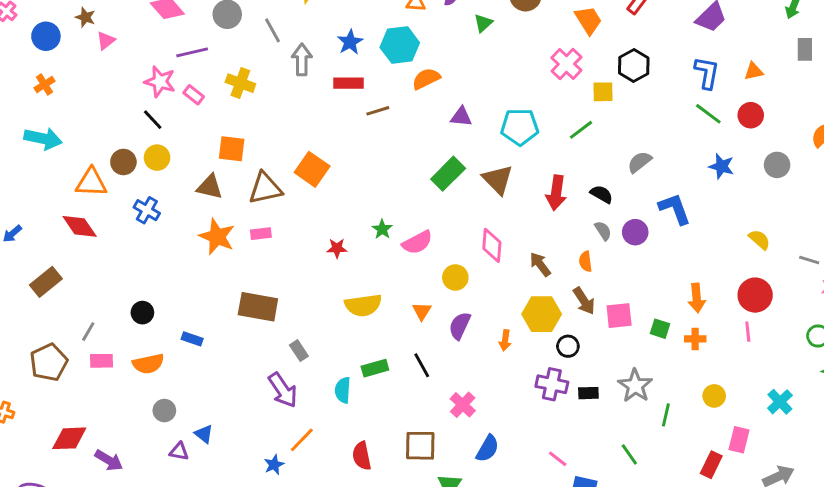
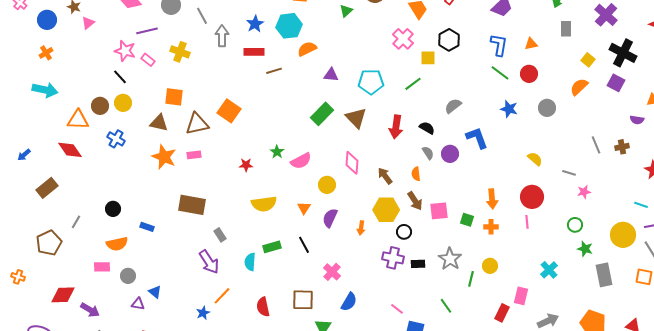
pink rectangle: (101, 361) -> (102, 267), moved
yellow circle: (714, 396) -> (490, 266), moved

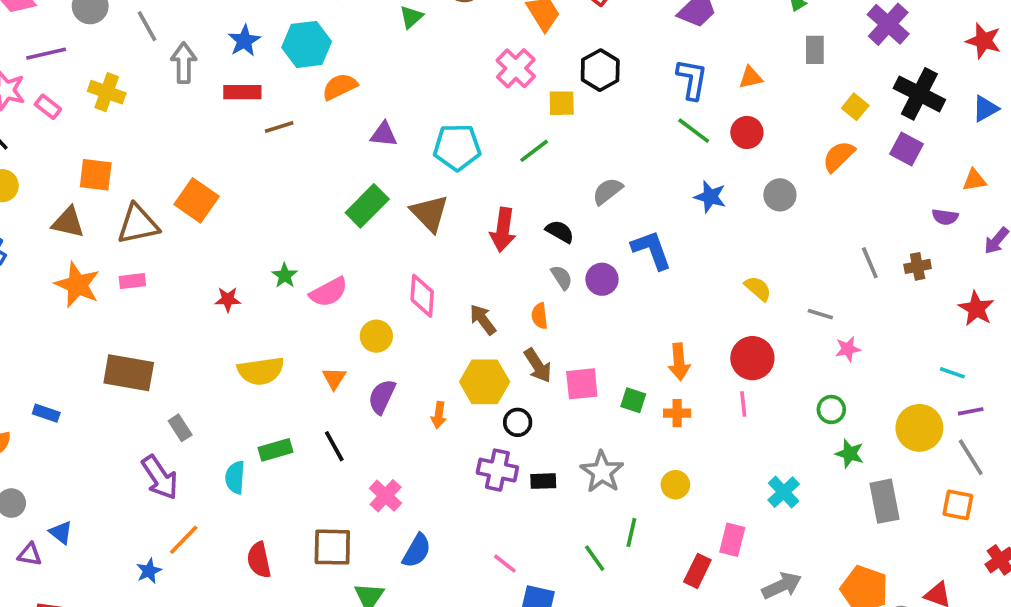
green line: (471, 279) -> (631, 532), moved

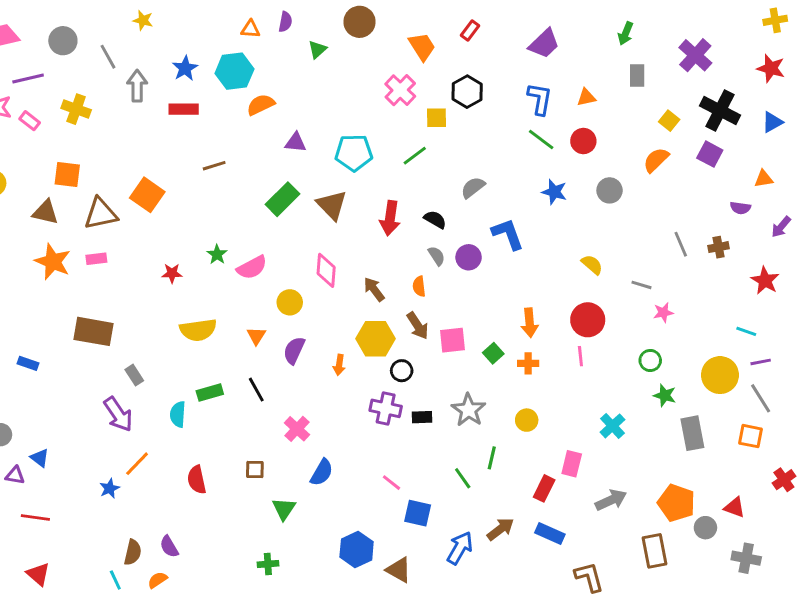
brown line: (279, 127) -> (214, 166), moved
green square: (633, 400) -> (493, 353), turned 30
brown square: (332, 547) -> (255, 470), size x0.6

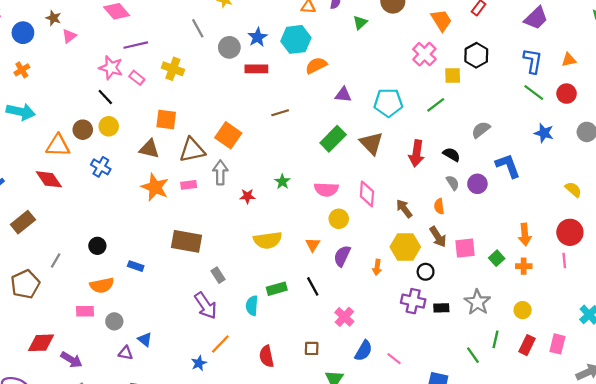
gray circle: (63, 41) -> (229, 47), moved
gray arrow: (137, 86) -> (220, 173), moved
pink semicircle: (252, 267) -> (326, 189), moved, turned 30
pink line: (391, 483) -> (394, 359), moved
red rectangle: (544, 488) -> (527, 345), moved

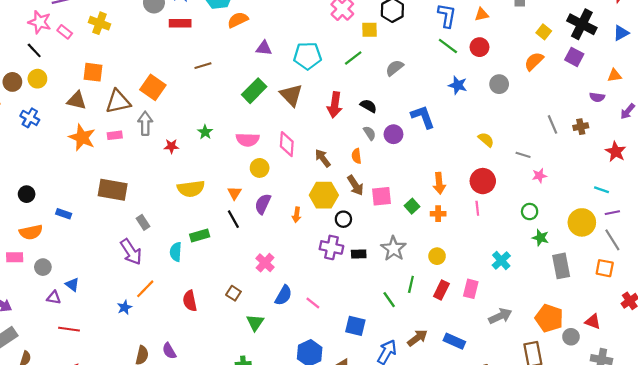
gray semicircle: (481, 130) -> (395, 68), moved
black line: (313, 286) -> (233, 219), moved
brown square: (312, 348) -> (233, 293), turned 32

